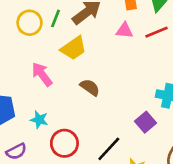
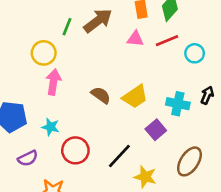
yellow circle: (29, 23) -> (44, 53), moved
yellow trapezoid: (73, 48) -> (135, 97), moved
pink arrow: (42, 74) -> (53, 82), turned 45

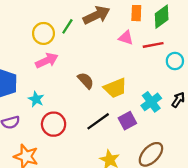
green line: (67, 27) -> (67, 26), moved
pink arrow: (53, 82) -> (47, 61), turned 45
cyan cross: (178, 104) -> (151, 102), turned 30
black line: (119, 156) -> (98, 121), moved

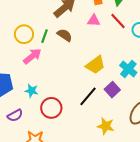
green line: (67, 26) -> (44, 36), moved
red line: (153, 45) -> (118, 21), turned 72
brown semicircle: (86, 81) -> (65, 35), moved

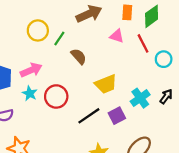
brown semicircle: (65, 35) -> (79, 56), moved
pink arrow: (32, 56) -> (31, 70), moved
red circle: (51, 108) -> (56, 96), moved

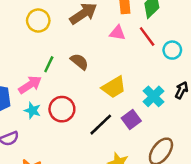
yellow circle: (38, 30) -> (38, 21), moved
green line: (59, 39) -> (49, 64), moved

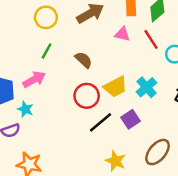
green line: (49, 64) -> (47, 51), moved
cyan cross: (153, 96) -> (147, 87), moved
red circle: (62, 109) -> (87, 96), moved
cyan star: (32, 110) -> (25, 109), moved

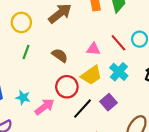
pink triangle: (122, 34) -> (93, 49), moved
red line: (151, 39) -> (118, 43), moved
pink arrow: (34, 79) -> (45, 107), moved
cyan star: (25, 109) -> (23, 98), moved

